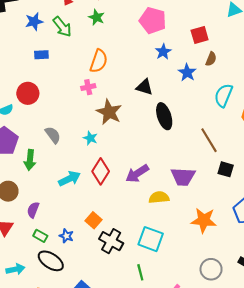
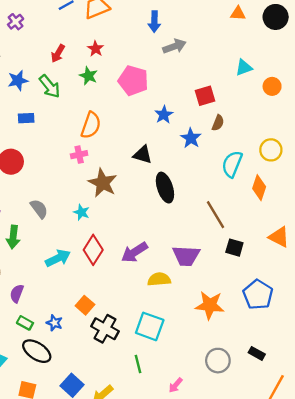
pink pentagon: (153, 20) -> (133, 80), moved

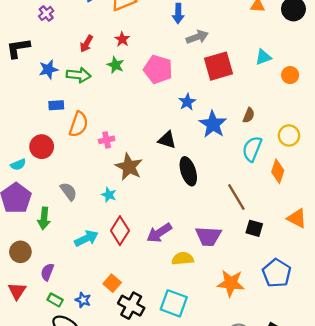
green arrow: (50, 86) -> (79, 75), turned -45
red square: (205, 96) -> (218, 66), moved, size x1.5
brown semicircle: (218, 123) -> (249, 115), moved
orange semicircle: (91, 125) -> (79, 124), moved
blue star: (191, 138) -> (213, 124), size x1.4

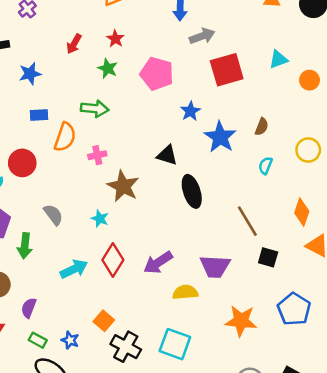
green arrow: (79, 75) -> (95, 109), moved
cyan semicircle: (252, 149) -> (265, 166), size x0.6
orange diamond: (278, 171) -> (302, 212), moved

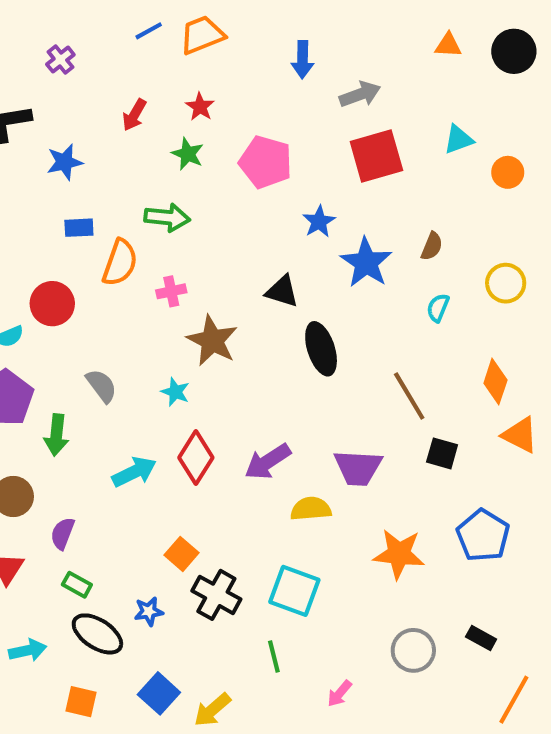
gray arrow: (202, 36) -> (360, 94), moved
blue star: (70, 340) -> (149, 611), moved, turned -30

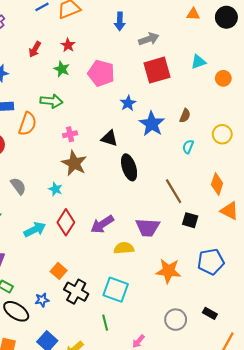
pink cross: (171, 291) -> (70, 134), moved
blue pentagon: (483, 535) -> (211, 262), turned 30

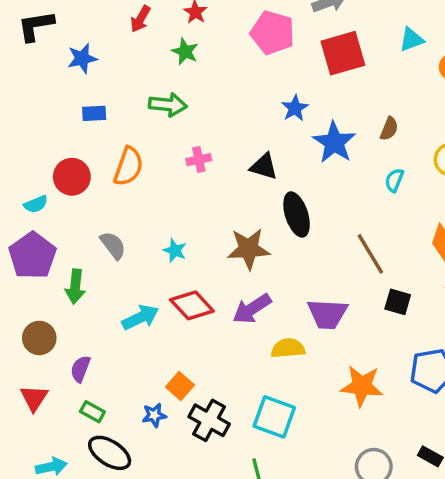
pink pentagon: (101, 73) -> (273, 33), moved
orange semicircle: (28, 124) -> (128, 166), moved
brown star: (74, 163) -> (249, 249), moved, turned -30
red diamond: (66, 222) -> (192, 305), turned -75
blue star: (42, 300) -> (154, 415), moved

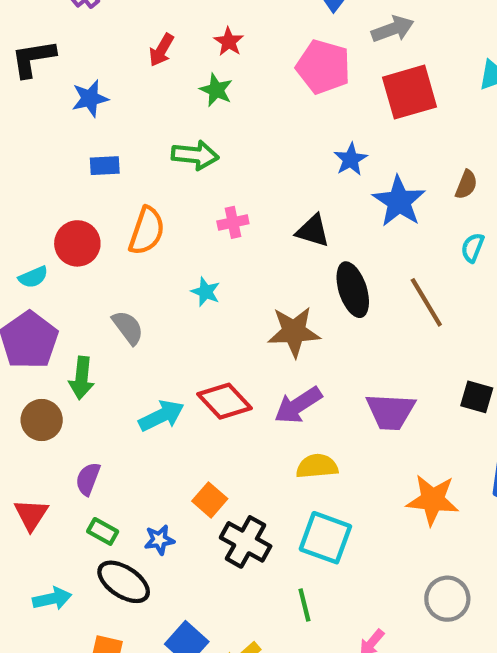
cyan star: (175, 250) -> (206, 292), moved
brown line: (370, 254) -> (426, 302), moved
brown circle: (39, 338) -> (42, 420), moved
yellow semicircle: (288, 348) -> (317, 466), moved
blue star: (154, 415) -> (159, 540), moved

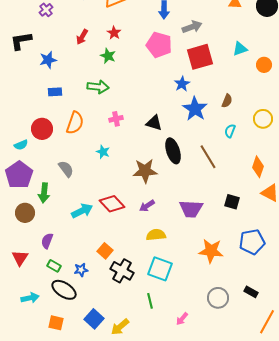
blue star: (351, 159) -> (182, 84), moved
purple arrow: (298, 405) -> (147, 206), size x0.7

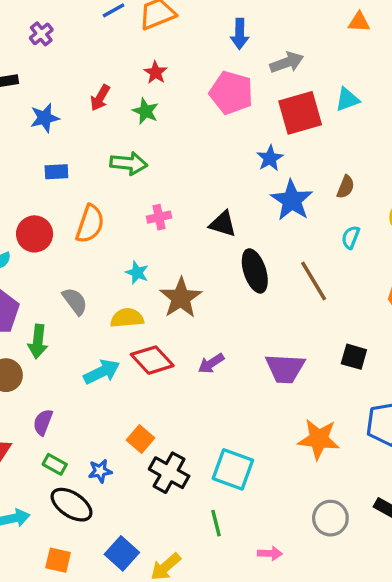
red arrow: (82, 37) -> (100, 98), moved
cyan triangle: (240, 49) -> (347, 99), moved
brown star: (145, 171) -> (181, 298), moved, turned -30
yellow semicircle: (156, 235) -> (127, 318), moved
pink arrow: (182, 319) -> (270, 553), turned -128

